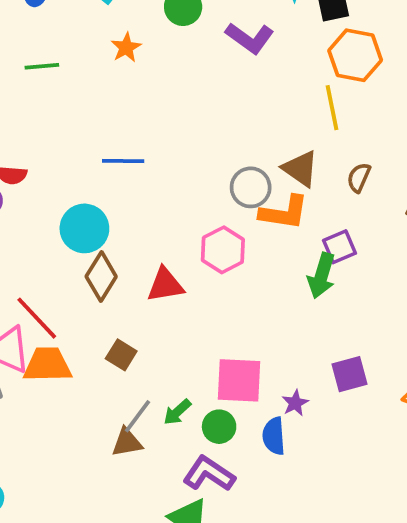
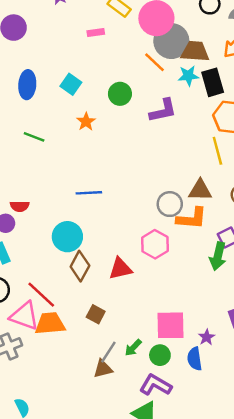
purple L-shape: (250, 38) -> (163, 111), turned -44
green line: (42, 66) -> (34, 137), turned 30
brown triangle: (300, 169) -> (200, 190), turned -30

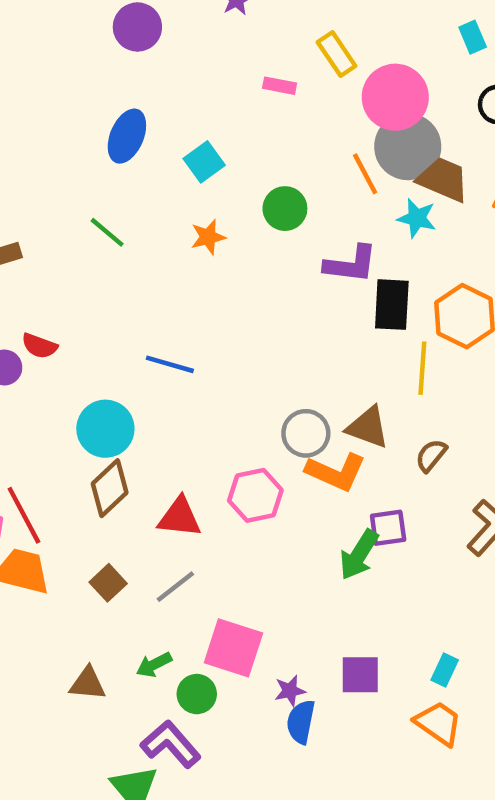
black rectangle: (213, 82) -> (392, 305), moved
gray line: (108, 352) -> (175, 587), moved
blue semicircle: (195, 359) -> (301, 722), moved

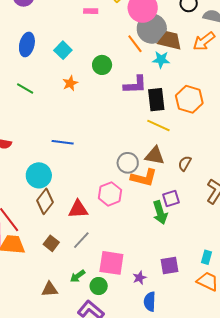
yellow line: (422, 368) -> (158, 126), moved, turned -60
green arrow: (359, 555) -> (160, 213), turned -40
blue semicircle: (301, 722) -> (150, 302), moved

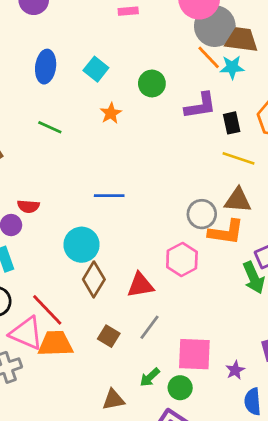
orange line: (135, 44) -> (209, 57), moved
black rectangle: (156, 100) -> (232, 123), size x0.7

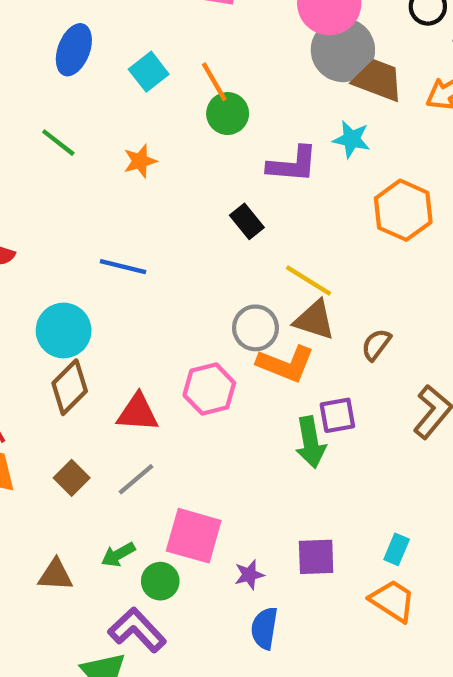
orange line: (209, 57) -> (214, 82), moved
cyan star: (232, 67) -> (351, 139), moved
orange star: (111, 113) -> (140, 161), moved
black rectangle: (232, 123) -> (247, 221), moved, turned -40
yellow line: (238, 158) -> (309, 280), moved

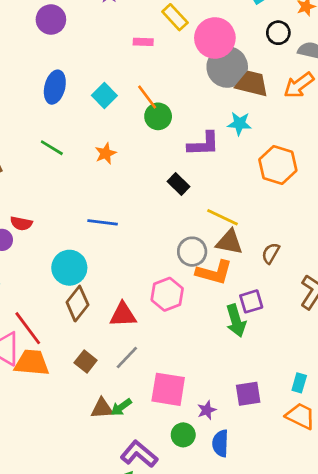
brown triangle: (56, 575) -> (102, 408), moved
green circle: (160, 581) -> (183, 435), moved

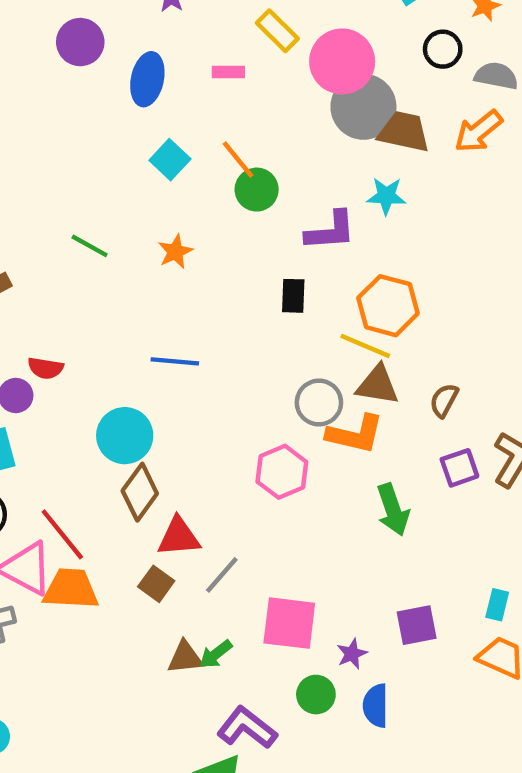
blue ellipse: (55, 87) -> (147, 79), moved
orange hexagon: (278, 165) -> (388, 306), moved
black rectangle: (179, 184) -> (293, 296), turned 50
purple square: (251, 301) -> (459, 468), moved
red triangle: (123, 315) -> (179, 537), moved

